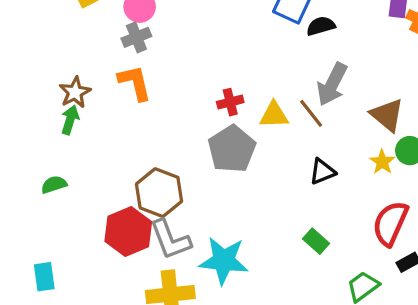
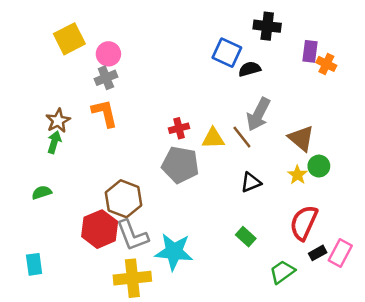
gray pentagon: (232, 149) -> (180, 165), turned -30

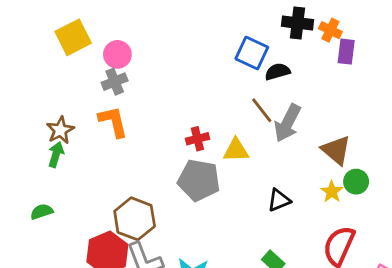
orange cross: (326, 64) -> (330, 30), moved
brown line: (242, 137) -> (262, 110), moved

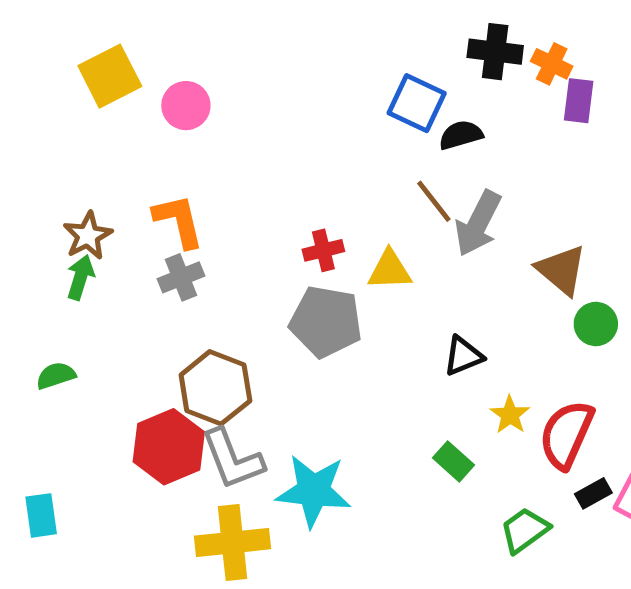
gray cross: (115, 82) -> (181, 277), moved
yellow star: (332, 192) -> (510, 415), moved

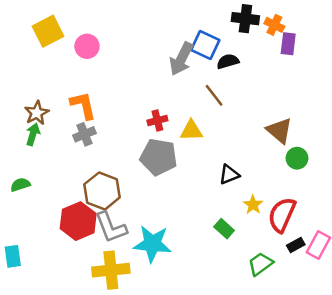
gray arrow: (478, 223) -> (181, 59), moved

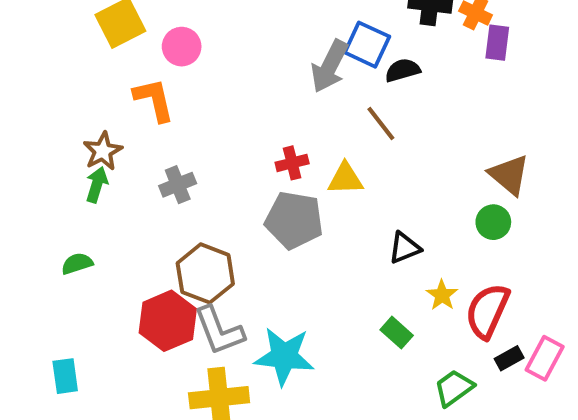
orange L-shape: (83, 105) -> (154, 100), moved
brown triangle: (279, 131) -> (509, 175), moved
green circle: (297, 158) -> (493, 222), moved

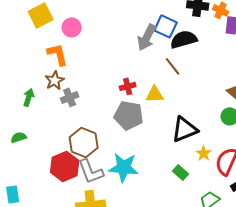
black semicircle: (403, 70) -> (184, 39), size x1.5
brown star: (103, 151) -> (55, 80), moved
black triangle: (405, 248) -> (185, 129), size x1.6
cyan star: (284, 356) -> (124, 167), moved

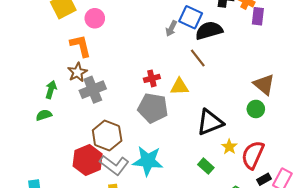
gray arrow: (147, 37) -> (171, 28), size x0.6
gray cross: (70, 97) -> (93, 90), size x1.4
green semicircle: (19, 137) -> (44, 115), moved
gray L-shape: (91, 171) -> (114, 165), turned -32

